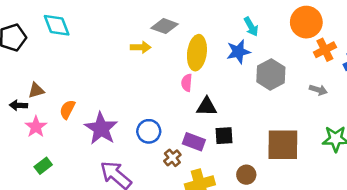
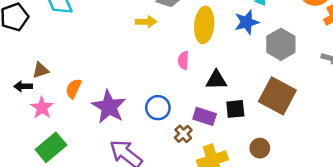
pink semicircle: (187, 83) -> (183, 60), moved
brown square: (283, 145) -> (277, 96), moved, turned 30
green rectangle: (43, 166) -> (51, 147), size x1.6

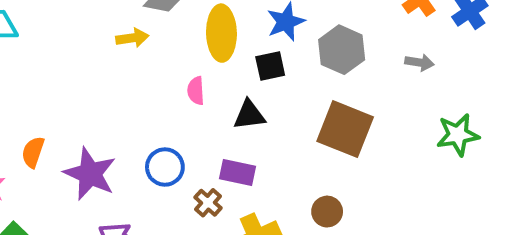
black square: (235, 109) -> (270, 66), moved

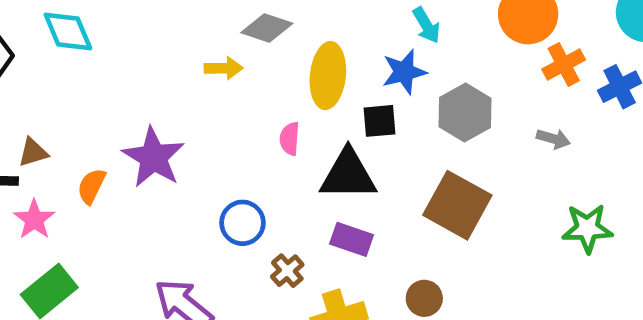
black triangle: (249, 115) -> (348, 175), size x1.5
purple rectangle: (238, 173) -> (352, 239), moved
purple star: (90, 174) -> (153, 157), moved

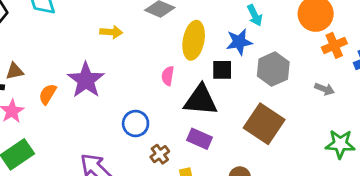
yellow arrow: (224, 68) -> (111, 32), moved

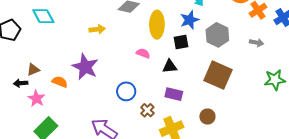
pink semicircle: (168, 76) -> (143, 53), turned 112
orange semicircle: (48, 94) -> (60, 82), turned 91
black triangle: (201, 100) -> (170, 66), size x0.6

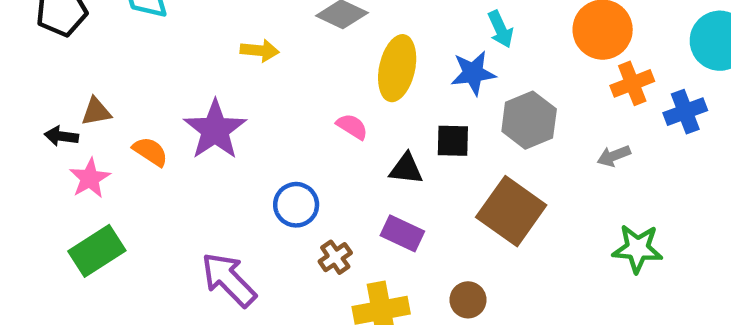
black square: (181, 42) -> (453, 141), moved
gray arrow: (257, 43) -> (614, 156), turned 136

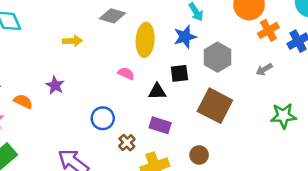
purple star: (215, 130) -> (55, 85), size x0.6

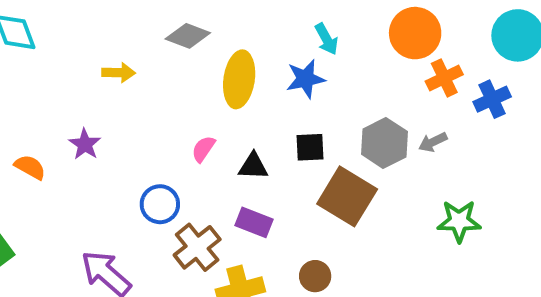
gray hexagon: (218, 57) -> (384, 143), moved
pink semicircle: (126, 73) -> (203, 149), moved, turned -84
black square: (179, 73) -> (310, 147), moved
brown cross: (127, 143) -> (197, 247), size x1.6

